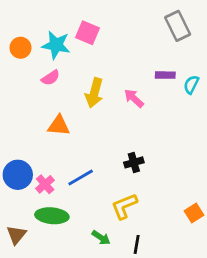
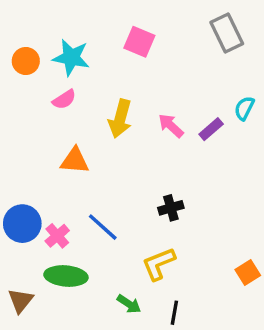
pink square: (87, 33) -> (139, 42), moved
purple rectangle: (165, 75) -> (211, 129), moved, turned -42
blue line: (81, 177) -> (103, 227), turned 72

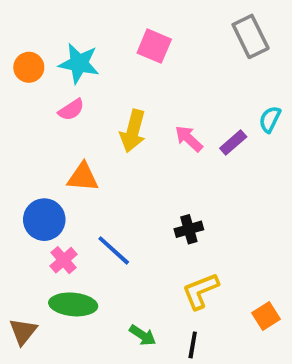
blue circle: (22, 224) -> (44, 220), moved
yellow L-shape: (159, 264) -> (200, 291), moved
orange square: (248, 273) -> (266, 316), moved

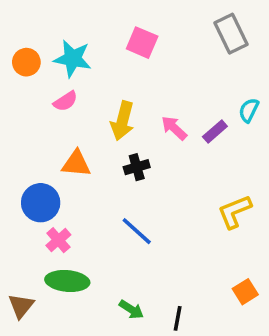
black cross: (189, 229) -> (137, 167), moved
blue line: (114, 250) -> (137, 231), moved
yellow L-shape: (200, 291) -> (235, 212), moved

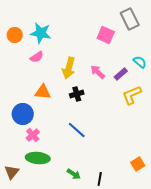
pink square: (142, 43) -> (106, 35), moved
cyan semicircle: (249, 110) -> (140, 62), turned 104
yellow L-shape: (235, 212) -> (132, 95), moved

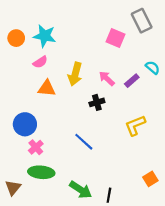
orange triangle: (43, 92) -> (47, 88), moved
black cross: (77, 94) -> (97, 102), moved
yellow L-shape: (132, 95) -> (135, 125), moved
green arrow: (74, 174) -> (81, 190), size x1.5

